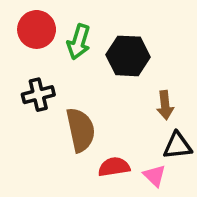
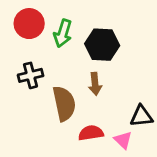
brown arrow: (165, 105) -> (95, 84), moved

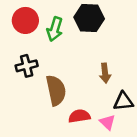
black hexagon: (102, 45) -> (89, 18), moved
brown arrow: (95, 84) -> (105, 73), moved

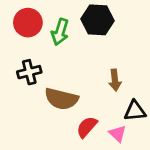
brown semicircle: (56, 90) -> (61, 99), turned 116
red semicircle: (79, 116) -> (87, 127), turned -40

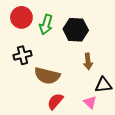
black hexagon: (97, 20) -> (76, 30), moved
red semicircle: (87, 127) -> (55, 101), moved

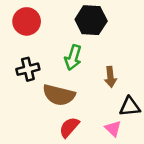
green arrow: (46, 25) -> (73, 58), moved
black hexagon: (76, 30) -> (91, 20), moved

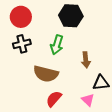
black cross: (28, 69) -> (22, 44), moved

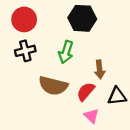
red semicircle: (54, 99) -> (86, 91), moved
pink triangle: (88, 100) -> (91, 116), moved

